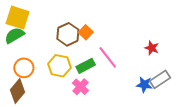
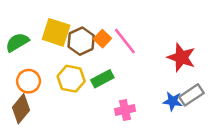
yellow square: (18, 18) -> (56, 32), moved
red star: (152, 48) -> (181, 57), size x1.6
pink line: (108, 57) -> (125, 41), moved
pink cross: (80, 87) -> (125, 110), moved, turned 35

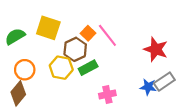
brown hexagon: (81, 41) -> (75, 49), moved

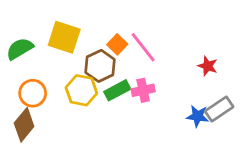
red star: (156, 49) -> (208, 66), size x0.6
pink cross: (107, 94) -> (143, 90), moved

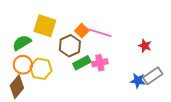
pink line: (143, 47) -> (100, 33), turned -35
green semicircle: (20, 49) -> (22, 43), moved
yellow hexagon: (81, 90) -> (41, 69), moved

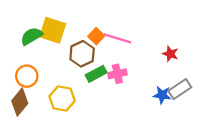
green semicircle: (22, 43) -> (31, 36), moved
yellow hexagon: (41, 69) -> (62, 99), moved

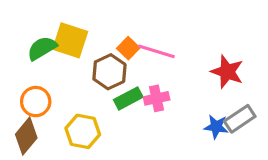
red star: (170, 54) -> (227, 72), size x1.5

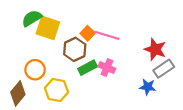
green semicircle: (42, 48) -> (32, 18), moved
pink cross: (157, 98) -> (107, 68), turned 35
orange circle: (36, 102) -> (35, 70), moved
gray rectangle: (240, 119) -> (164, 69), moved

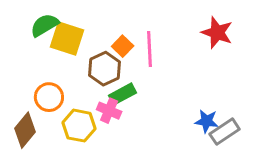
pink line: (107, 35) -> (150, 49), turned 70
red star: (155, 49) -> (217, 33), moved
pink cross: (107, 68) -> (109, 111), moved
gray rectangle: (164, 69) -> (225, 132), moved

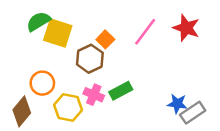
pink line: (150, 49) -> (145, 32), moved, turned 40
green rectangle: (123, 94) -> (121, 91), moved

